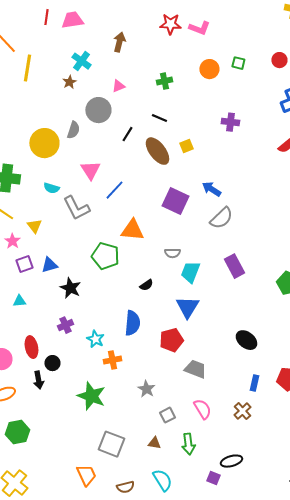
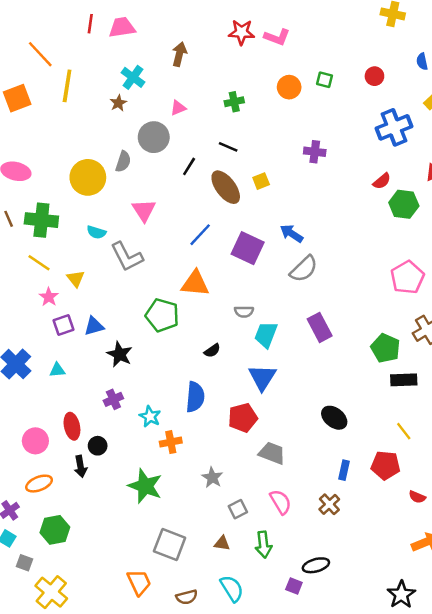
blue line: (114, 190) -> (200, 235), moved

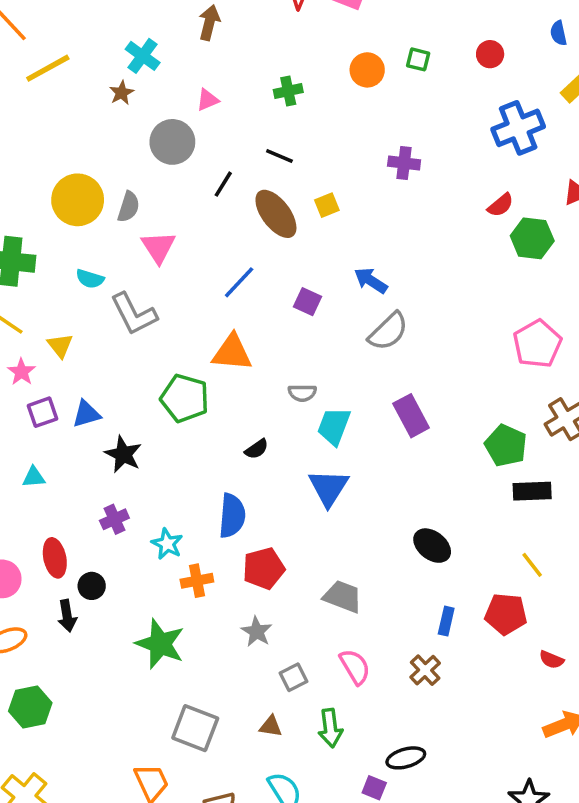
yellow line: (67, 86) -> (48, 68), turned 52
gray semicircle: (123, 162) -> (129, 207), moved
purple square: (248, 248) -> (308, 302), size x0.6
red pentagon: (243, 418) -> (264, 568), moved

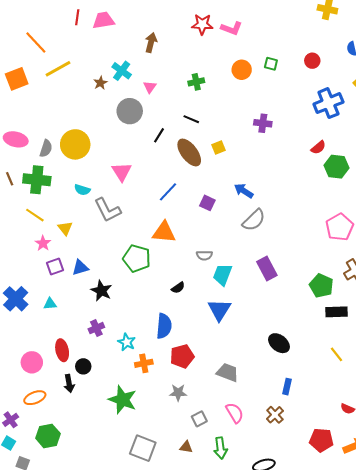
cyan cross: (143, 56) -> (122, 71), moved
pink triangle: (207, 100) -> (150, 87), turned -32
gray semicircle: (129, 207) -> (46, 148), moved
red pentagon: (506, 614) -> (321, 440), moved
gray star: (257, 632) -> (178, 393), turned -30

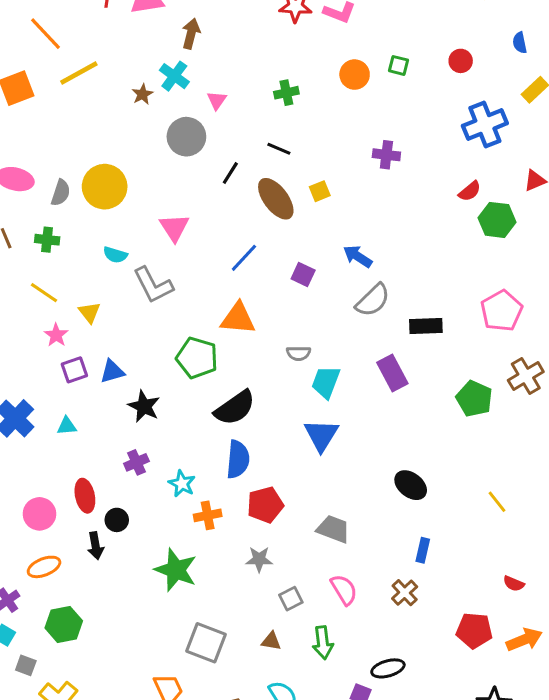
brown arrow: (151, 43) -> (191, 34), moved
green cross: (37, 180) -> (47, 240), size x0.6
black semicircle: (178, 288) -> (235, 408), moved, size x2.0
black rectangle: (336, 312) -> (426, 326), moved

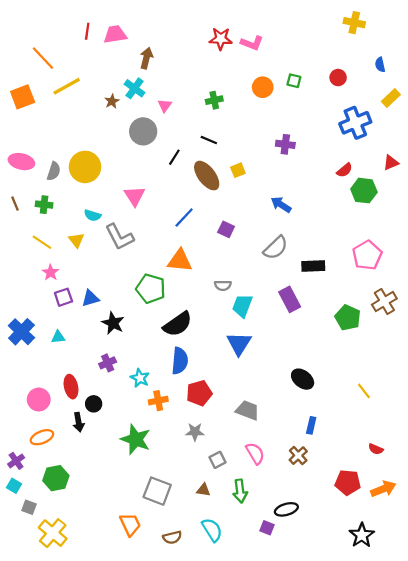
blue arrow: (358, 256) -> (281, 205), moved
yellow triangle: (89, 312) -> (76, 240), moved

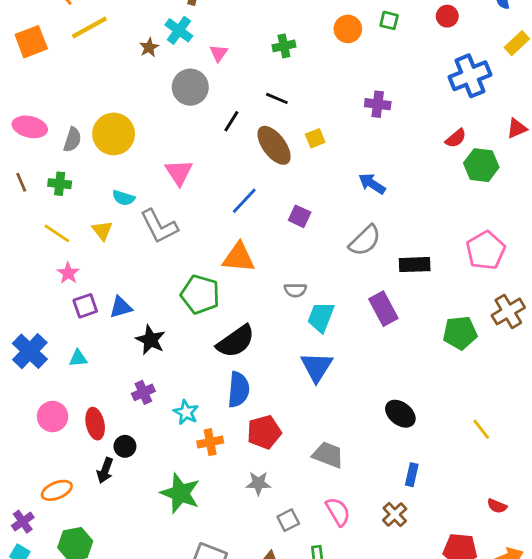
green pentagon: (348, 318) -> (460, 333), turned -30
pink circle: (39, 400) -> (53, 417), moved
black arrow: (79, 422) -> (105, 470), turned 30

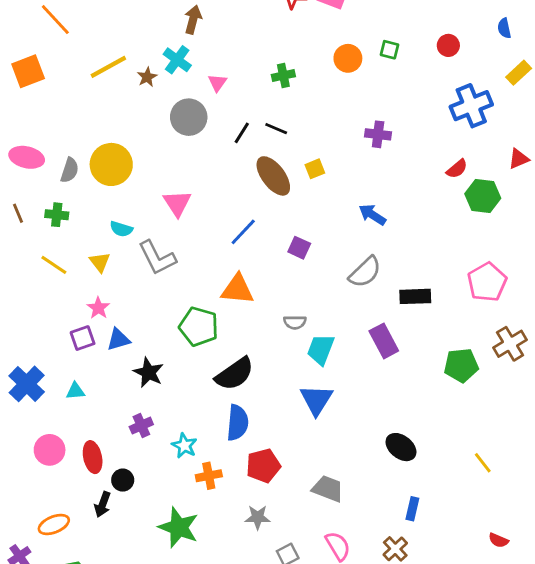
yellow line: (89, 27) -> (108, 67), moved
black line: (231, 121) -> (242, 133), moved
pink star: (68, 273) -> (98, 308), moved

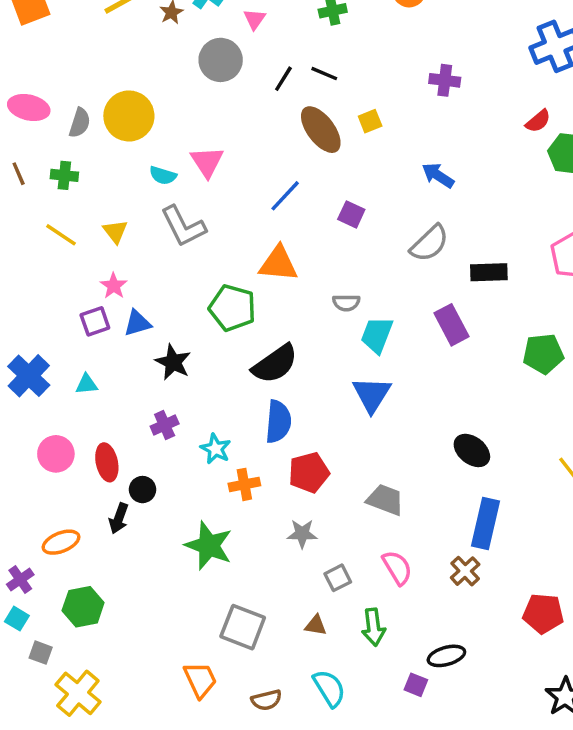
cyan semicircle: (121, 229) -> (163, 175), moved
blue rectangle: (412, 509) -> (485, 523), size x1.8

